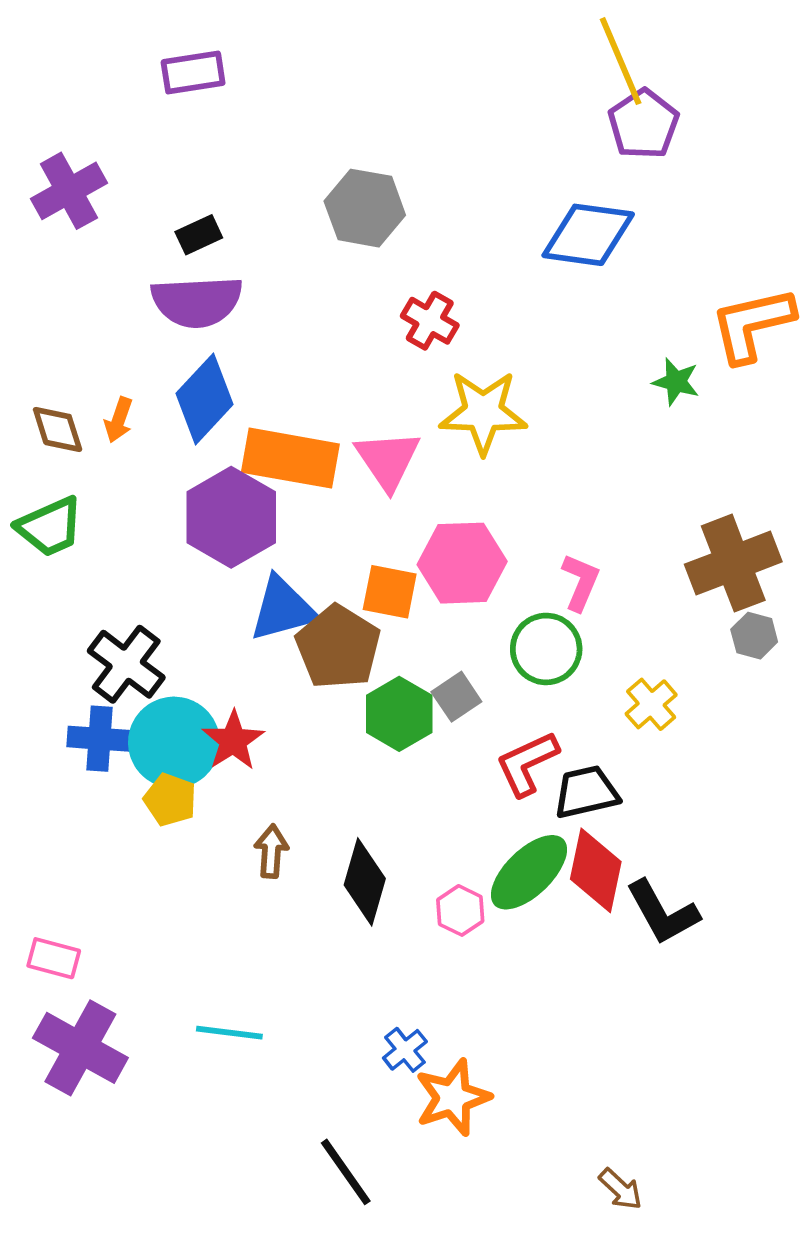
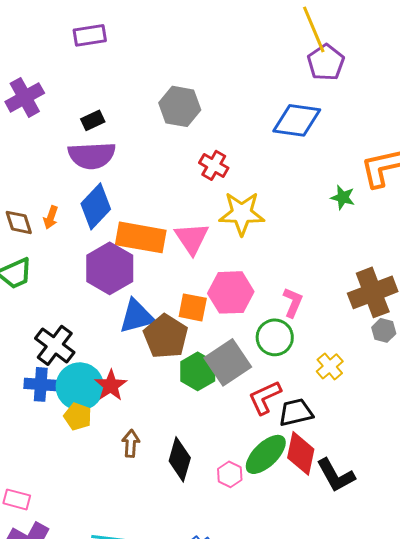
gray square: (456, 697) -> (228, 362), size x1.8

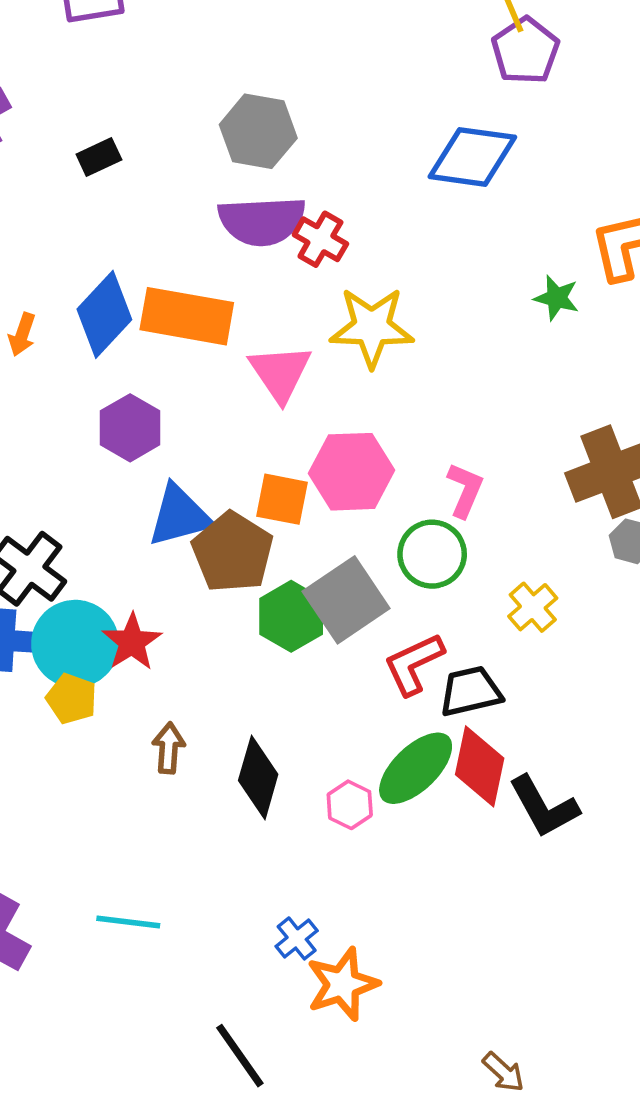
purple semicircle: (92, 155) -> (262, 221), moved
orange rectangle: (141, 237) -> (187, 316), moved
purple hexagon: (110, 268) -> (130, 428), size x0.7

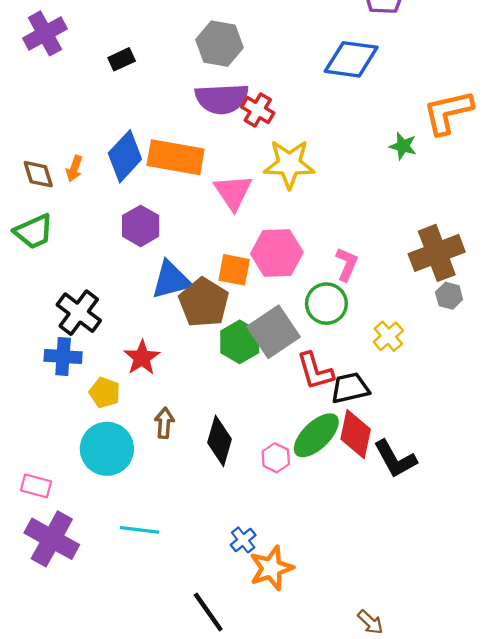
cyan circle: (75, 644) -> (107, 449), moved
red L-shape: (414, 664) -> (315, 371), turned -81

